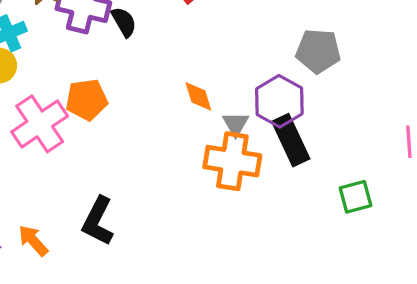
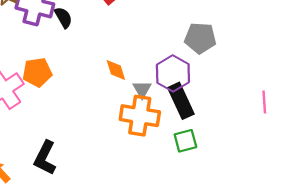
green square: (355, 197) -> (185, 141), moved

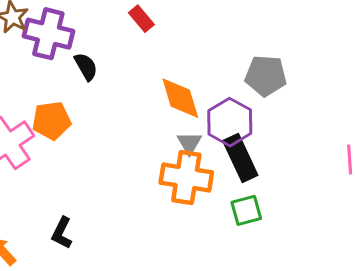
black semicircle: (63, 18) -> (86, 67), moved
orange diamond: (116, 70) -> (180, 98), moved, size x1.5
black L-shape: (45, 158) -> (62, 233), size x0.7

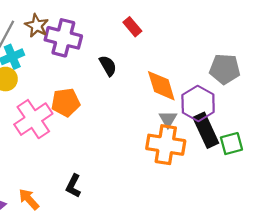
black semicircle: (86, 67) -> (108, 66), moved
green square: (246, 210) -> (231, 144), moved

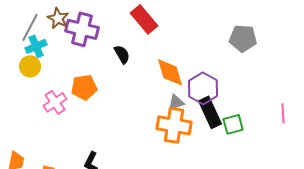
red rectangle: (132, 27) -> (144, 19), size x1.6
gray pentagon: (225, 69) -> (243, 38), moved
pink cross: (33, 119) -> (55, 102), size x0.7
gray triangle: (168, 119) -> (176, 102), turned 42

